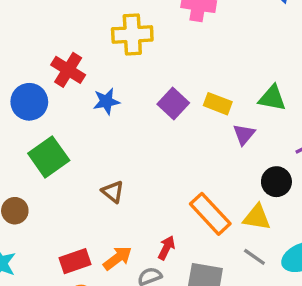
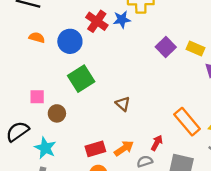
blue star: (106, 101) -> (122, 20), moved

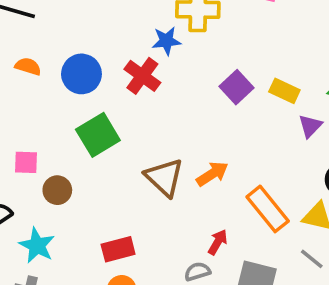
red cross: (97, 21) -> (142, 76), moved
brown triangle: (123, 104) -> (164, 177), size x1.6
orange arrow: (124, 148) -> (212, 174), moved

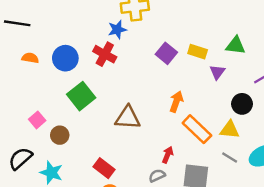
pink square: (26, 162) -> (37, 120), turned -35
orange arrow: (212, 174) -> (176, 102), moved, turned -30
brown triangle: (164, 177) -> (128, 118), turned -32
red rectangle: (118, 249) -> (104, 168), turned 60

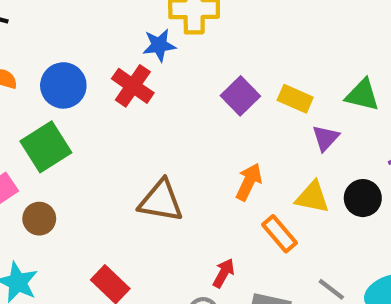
green square: (81, 96) -> (46, 147), moved
orange rectangle: (197, 129) -> (280, 234), size x0.7
yellow triangle: (230, 130) -> (312, 197), moved

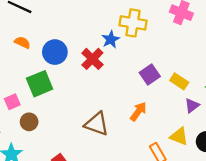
blue star: (159, 45) -> (111, 39), turned -30
orange arrow: (249, 182) -> (138, 111), moved

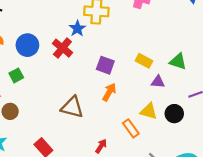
purple square: (150, 75) -> (105, 65), moved, turned -30
green square: (40, 84) -> (16, 75), size x0.6
purple triangle: (192, 106) -> (158, 82), turned 48

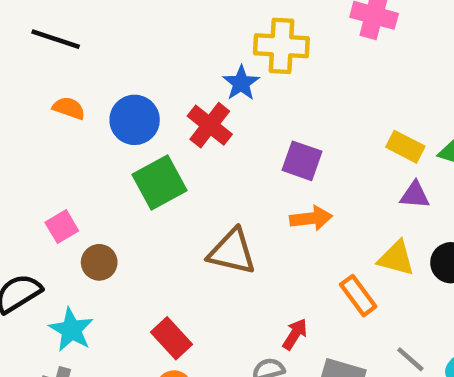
yellow rectangle: (144, 61) -> (405, 147), moved
green square: (16, 75) -> (159, 183), moved, size x1.6
orange arrow: (109, 92) -> (311, 218), turned 54

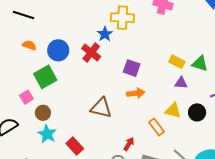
green square: (159, 183) -> (45, 77), moved
cyan star: (71, 330) -> (47, 134), moved

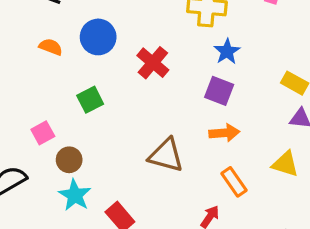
blue star: (105, 34) -> (227, 51), moved
blue circle: (58, 50) -> (98, 37), moved
green square: (45, 77) -> (90, 100), moved, size x0.7
orange rectangle: (156, 127) -> (234, 182), moved

